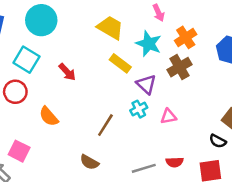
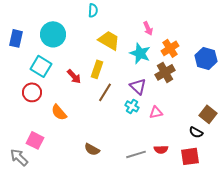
yellow rectangle: (120, 63) -> (97, 69), moved, turned 72
cyan cross: (139, 109) -> (132, 106), turned -32
brown line: (105, 125) -> (105, 92), moved

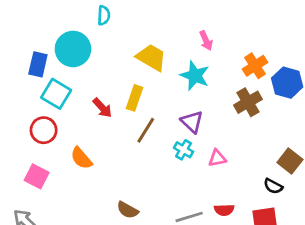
cyan semicircle: (93, 10) -> (104, 15), moved
blue rectangle: (16, 38) -> (38, 64), moved
orange cross: (170, 48) -> (255, 66), moved
brown cross: (165, 72) -> (248, 102), moved
pink square: (35, 140) -> (37, 176), moved

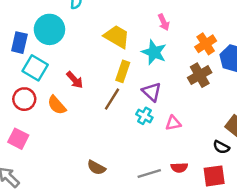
yellow rectangle: (135, 98) -> (123, 71), moved
orange semicircle: (81, 158) -> (57, 105), moved

